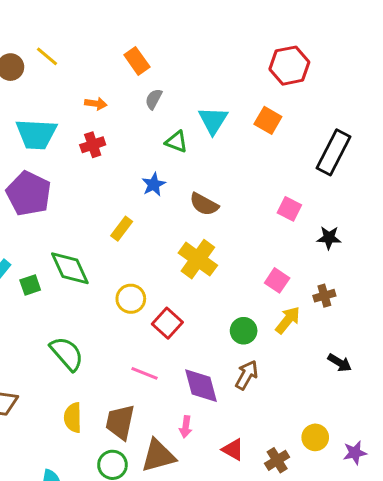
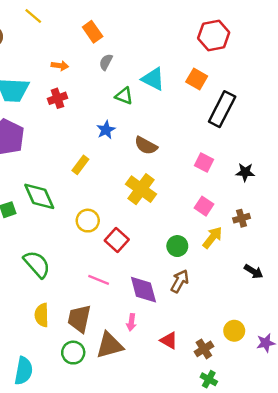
yellow line: (47, 56) -> (33, 16), moved
cyan triangle: (213, 120) -> (153, 79), turned -35
black rectangle: (334, 152) -> (222, 109), moved
pink square: (289, 209) -> (204, 162), moved

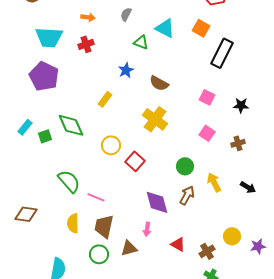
yellow arrow: (212, 238) -> (214, 182), moved, turned -66
pink line: (99, 280) -> (96, 197), moved
brown triangle: (110, 345) -> (129, 248), size x0.7

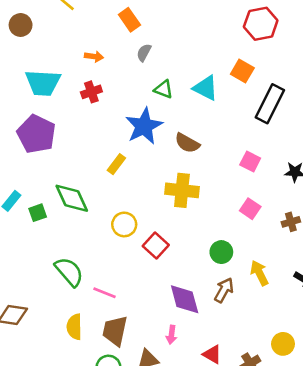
cyan triangle: (165, 28) -> (206, 88), moved
blue star: (126, 70) -> (144, 126), size x1.8
yellow cross: (155, 119) -> (182, 190), turned -30

